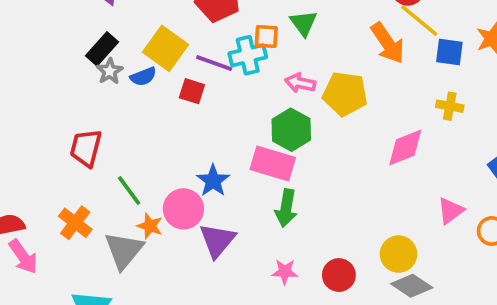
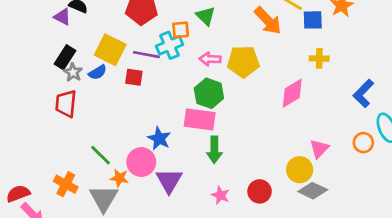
red trapezoid: (86, 148) -> (66, 104), moved
pink triangle: (450, 211) -> (319, 149), moved
pink star: (285, 272) -> (221, 195), turned 30

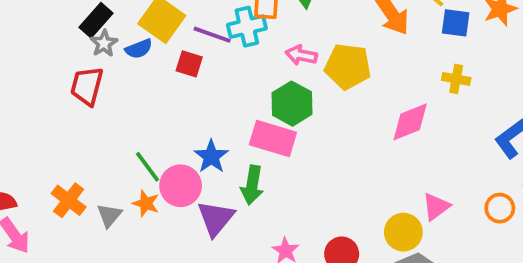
green arrow: (214, 150) -> (252, 185), moved
green line: (100, 155) -> (148, 167), moved
gray triangle: (104, 198) -> (109, 215), moved, size x0.6

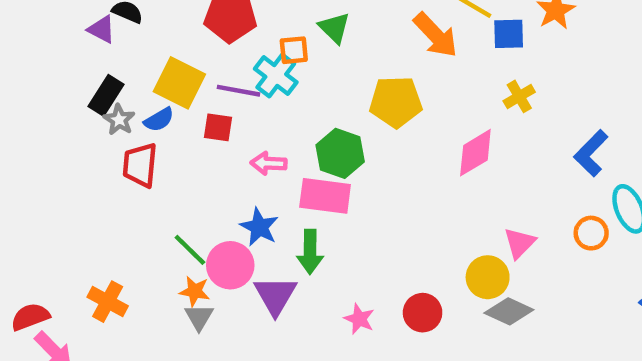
cyan cross: (247, 27) -> (276, 75), turned -30
pink arrow: (301, 55) -> (269, 163), moved
yellow cross: (456, 79) -> (519, 96), turned -32
red trapezoid: (87, 86) -> (140, 165), moved
gray triangle: (109, 215) -> (199, 317), moved

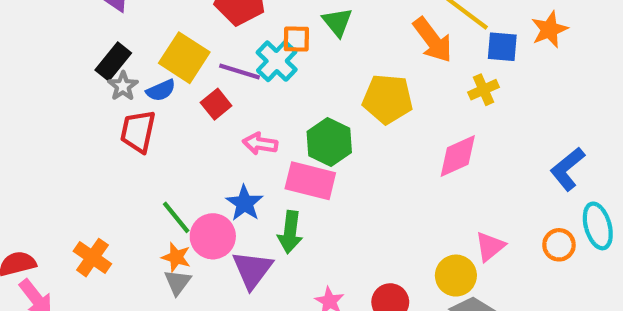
yellow cross: (519, 96) -> (484, 90), moved
red square: (218, 127) -> (216, 104), turned 36

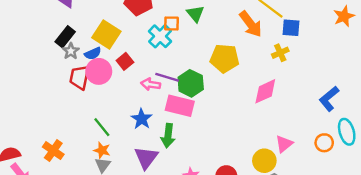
orange star: (549, 30) -> (344, 16), moved
purple line: (239, 71) -> (167, 77), moved
pink circle: (213, 236) -> (99, 71), moved

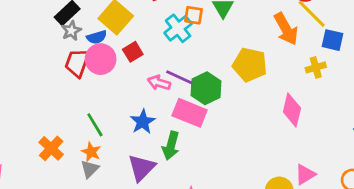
pink diamond: (265, 91) -> (292, 110), turned -60
orange cross: (53, 151) -> (51, 148), moved

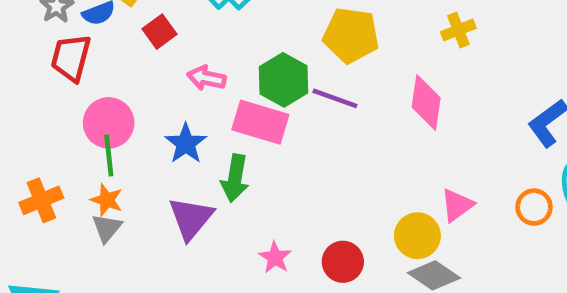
pink circle: (101, 59) -> (109, 123), moved
purple line: (180, 77) -> (335, 98), moved
green line: (95, 125) -> (109, 156), turned 30
orange cross: (51, 148) -> (41, 200), turned 30

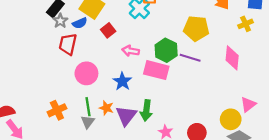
green line: (109, 156) -> (88, 107), moved
green arrow: (235, 178) -> (146, 110), moved
orange star: (107, 200) -> (106, 108), moved

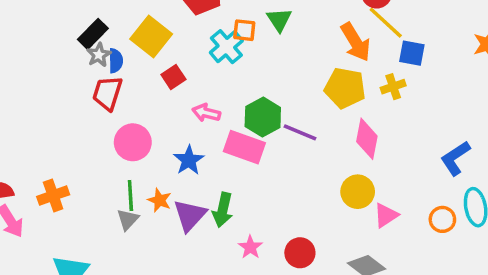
blue semicircle: (80, 23) -> (116, 61), moved, turned -72
yellow pentagon: (196, 28) -> (345, 88), moved
orange cross: (57, 110) -> (53, 196), moved
yellow circle: (231, 119) -> (358, 192), moved

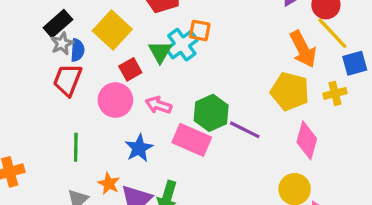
green triangle: (279, 20) -> (160, 52), moved
blue square: (412, 53) -> (355, 63), turned -30
pink circle: (133, 142) -> (115, 100), moved
green line: (130, 195) -> (76, 147), moved

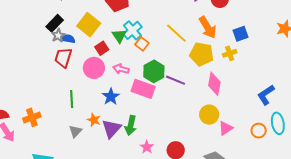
orange square: (200, 31) -> (142, 44), moved, turned 32
yellow line: (332, 33) -> (176, 33), moved
blue semicircle: (77, 50) -> (68, 39), turned -80

